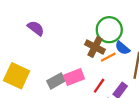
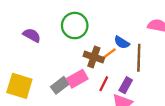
green circle: (109, 30) -> (75, 26), moved
brown cross: (95, 47) -> (94, 57), moved

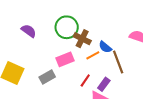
brown cross: (94, 57) -> (82, 39), moved
brown line: (139, 58) -> (118, 62), turned -30
pink rectangle: (77, 79) -> (65, 59), moved

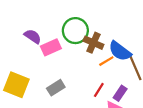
blue semicircle: (105, 47) -> (120, 51), size x1.5
pink rectangle: (65, 59) -> (51, 47), moved

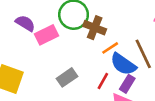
blue semicircle: (120, 51) -> (123, 64), moved
gray rectangle: (56, 88) -> (67, 77), moved

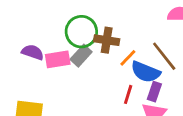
pink rectangle: (46, 35) -> (58, 59), turned 30
gray rectangle: (67, 77) -> (81, 56), moved

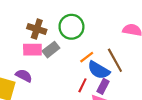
green circle: (81, 32) -> (71, 27), moved
brown cross: (107, 40) -> (37, 29), moved
purple semicircle: (33, 52) -> (24, 76), moved

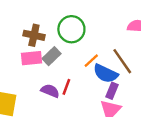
purple semicircle: (24, 76) -> (50, 91), moved
red line: (82, 85) -> (66, 87), moved

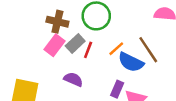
pink rectangle: (31, 58) -> (54, 45), turned -48
red line: (66, 87) -> (88, 50), moved
purple rectangle: (112, 91) -> (117, 89), moved

